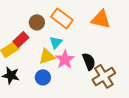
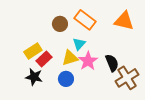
red rectangle: (21, 39) -> (44, 59), moved

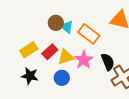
orange rectangle: (85, 20) -> (89, 34), moved
cyan triangle: (79, 44) -> (67, 27), moved, turned -32
red rectangle: (44, 59) -> (50, 52), moved

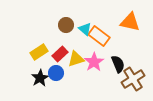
cyan triangle: (67, 27) -> (85, 29), moved
black star: (30, 76) -> (40, 78), turned 30
blue circle: (62, 78) -> (56, 73), moved

